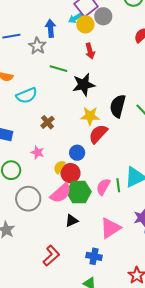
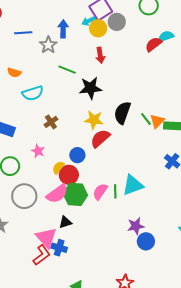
pink triangle: (110, 228) -> (46, 238), moved, turned -45
blue cross: (94, 256) -> (59, 248), moved

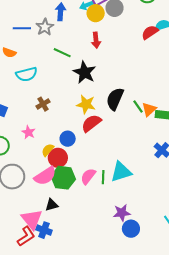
blue line: (23, 33) -> (22, 28), moved
black star: (91, 88) -> (85, 72), turned 30

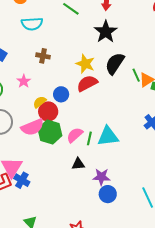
black star: (85, 72) -> (106, 32), moved
brown cross: (43, 104) -> (43, 56), turned 32
black triangle: (52, 205) -> (78, 164), moved

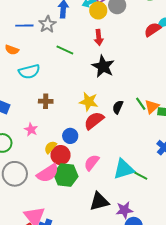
black semicircle: (115, 63) -> (118, 107), moved, size x0.6
pink semicircle: (75, 135) -> (92, 163), moved
green line: (89, 138) -> (141, 176), moved, turned -64
black triangle: (78, 164) -> (99, 201), size x1.5

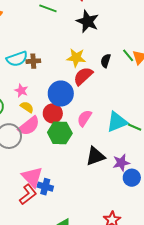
cyan semicircle: (29, 72) -> (17, 59), moved
blue circle: (70, 136) -> (61, 94), size x1.6
yellow semicircle: (50, 147) -> (27, 107), moved, turned 88
pink semicircle: (48, 173) -> (29, 126), moved

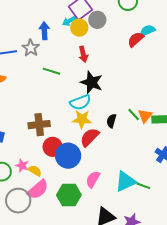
cyan semicircle: (17, 59) -> (80, 102), moved
brown cross: (33, 61) -> (39, 125), size x1.5
pink star: (21, 91) -> (22, 166), moved
red circle: (53, 113) -> (53, 147), moved

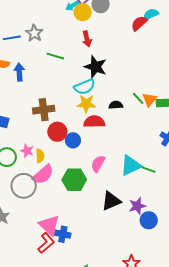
blue arrow: (44, 31) -> (19, 72), moved
black semicircle: (111, 121) -> (116, 105), turned 72
red semicircle: (90, 137) -> (94, 122), turned 45
blue circle: (68, 156) -> (73, 140), size x0.6
yellow semicircle: (35, 171) -> (40, 156), turned 56

